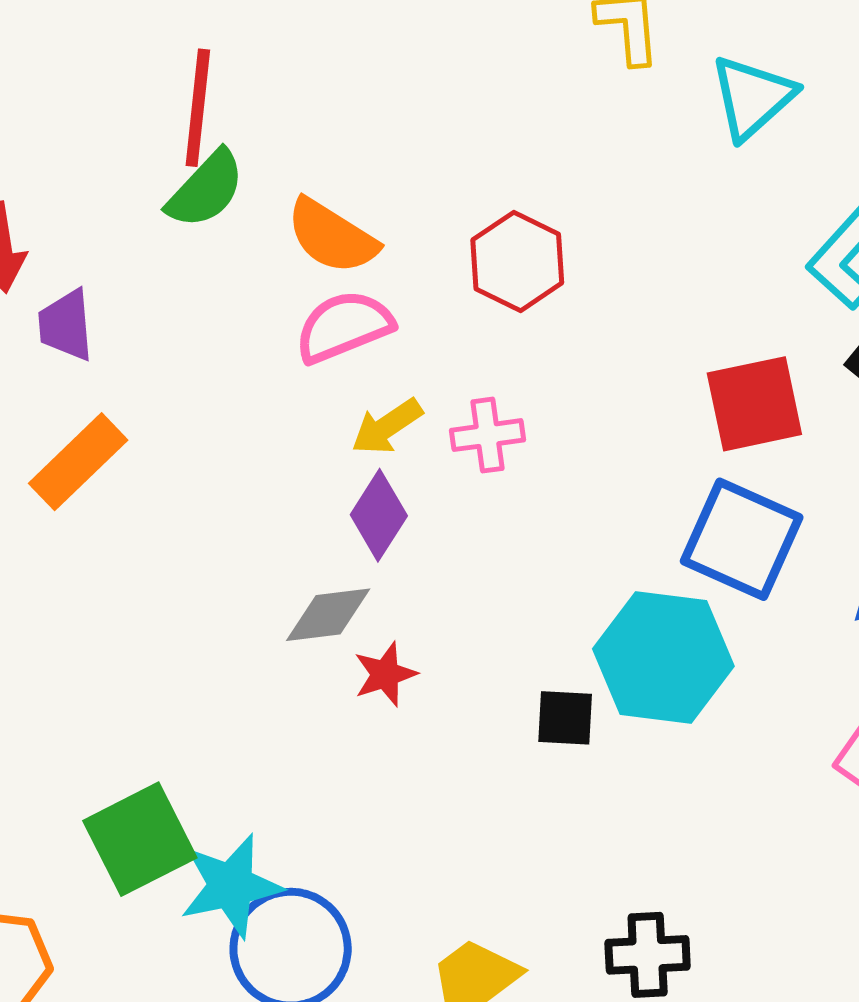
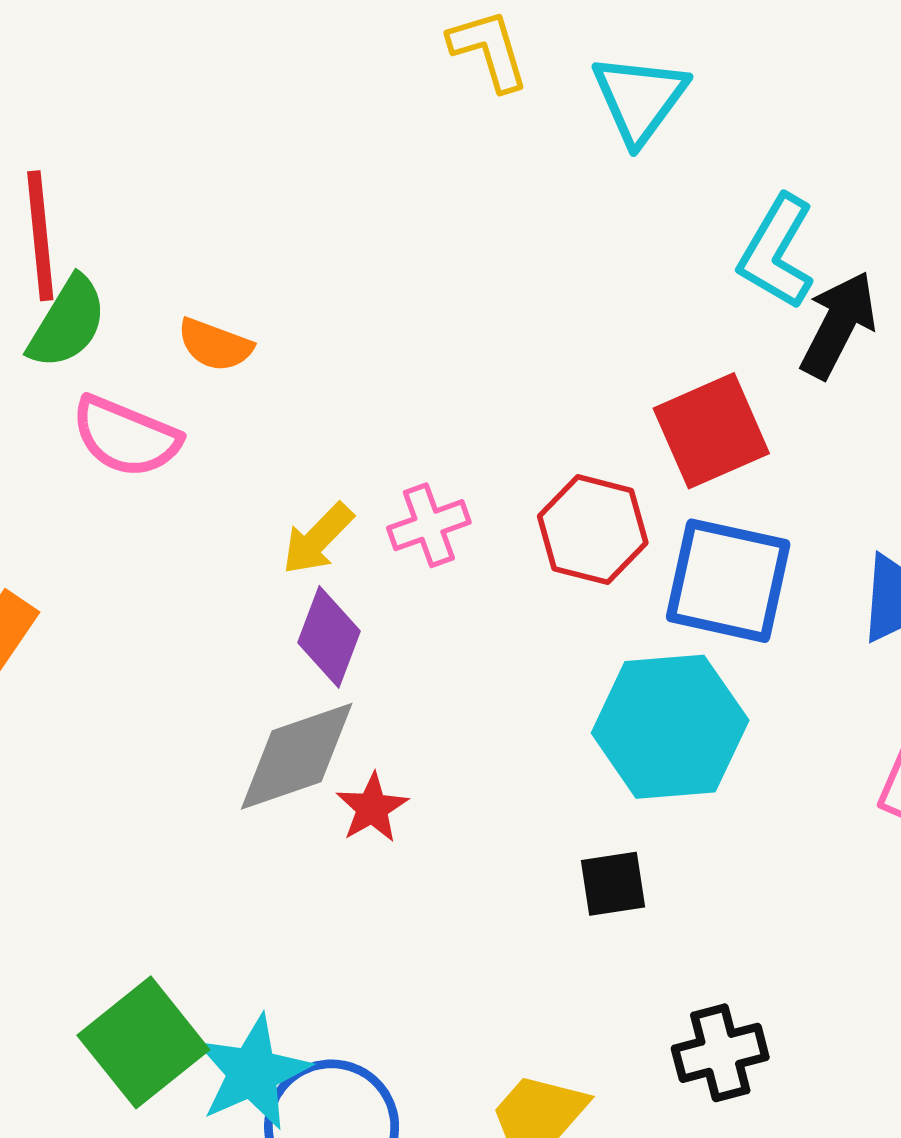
orange semicircle: (332, 236) -> (215, 345), size x0.7
red hexagon: (517, 261) -> (593, 530), moved
pink semicircle: (344, 326) -> (126, 437), moved, turned -124
gray diamond: (328, 615) -> (297, 756), size x1.4
black square: (565, 718) -> (613, 884), moved

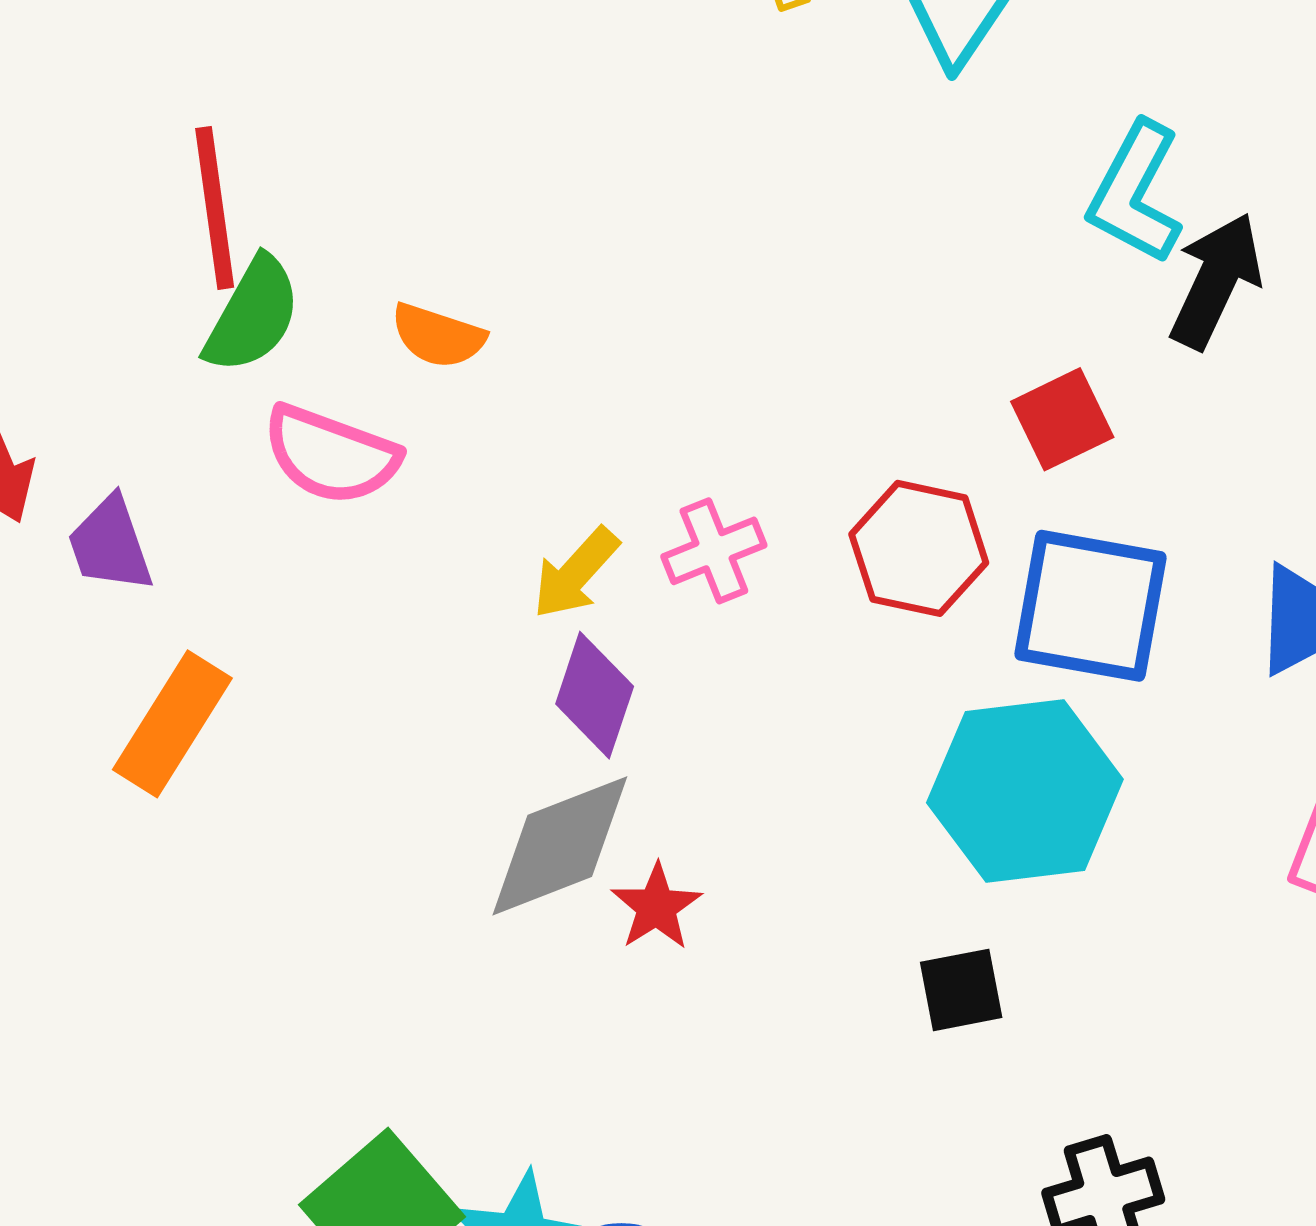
red square: (711, 431) -> (1062, 419), size x0.7

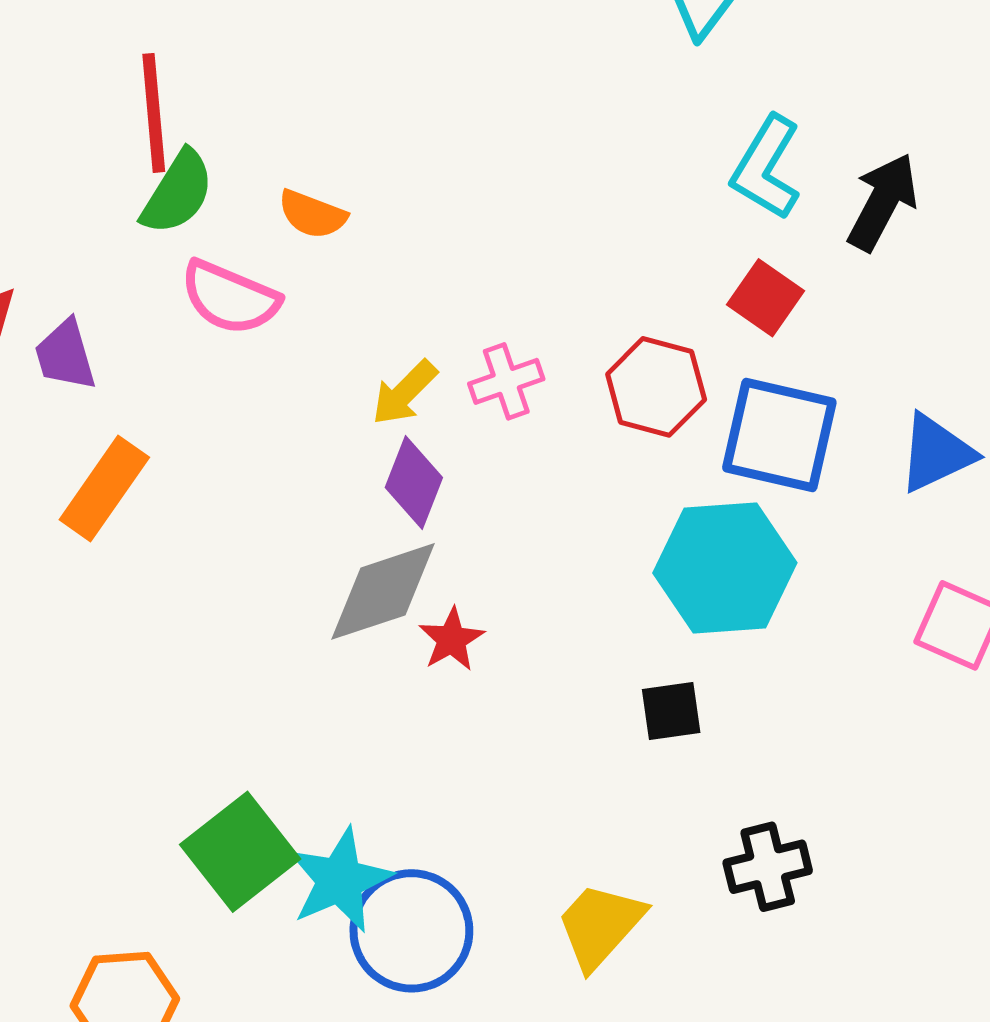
cyan L-shape: (1135, 193) -> (766, 168), moved
red square: (1062, 419) -> (765, 298), turned -32

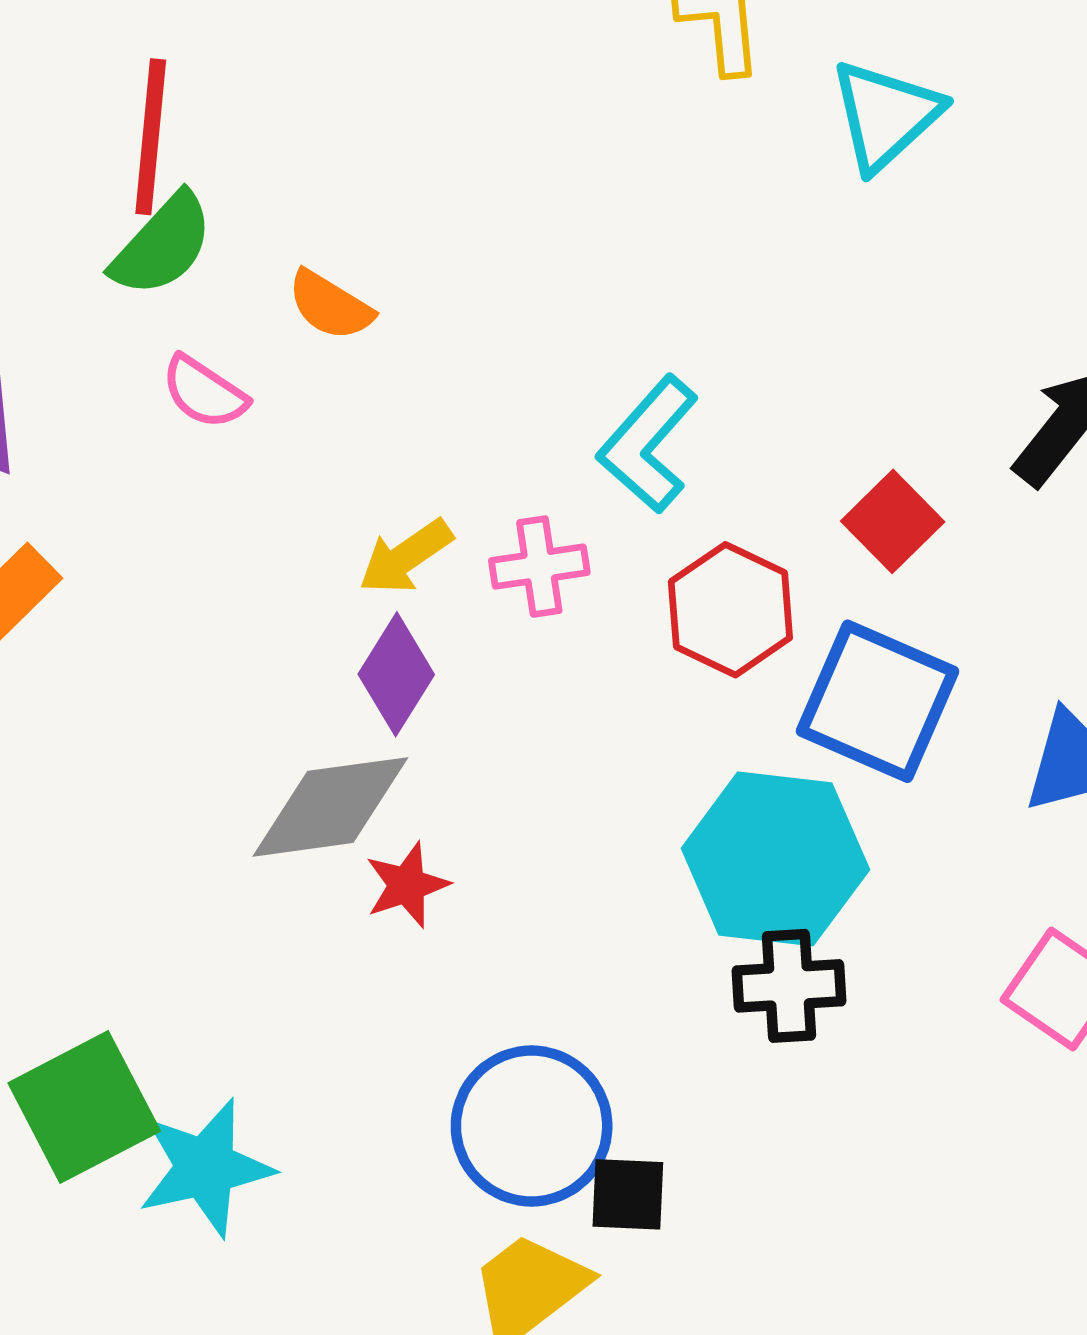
cyan L-shape: (766, 168) -> (648, 444), moved
pink semicircle: (230, 298) -> (204, 392), size x0.7
black square: (671, 711) -> (628, 1194), moved
black cross: (768, 867) -> (789, 986), moved
blue circle: (411, 931) -> (532, 1126), moved

